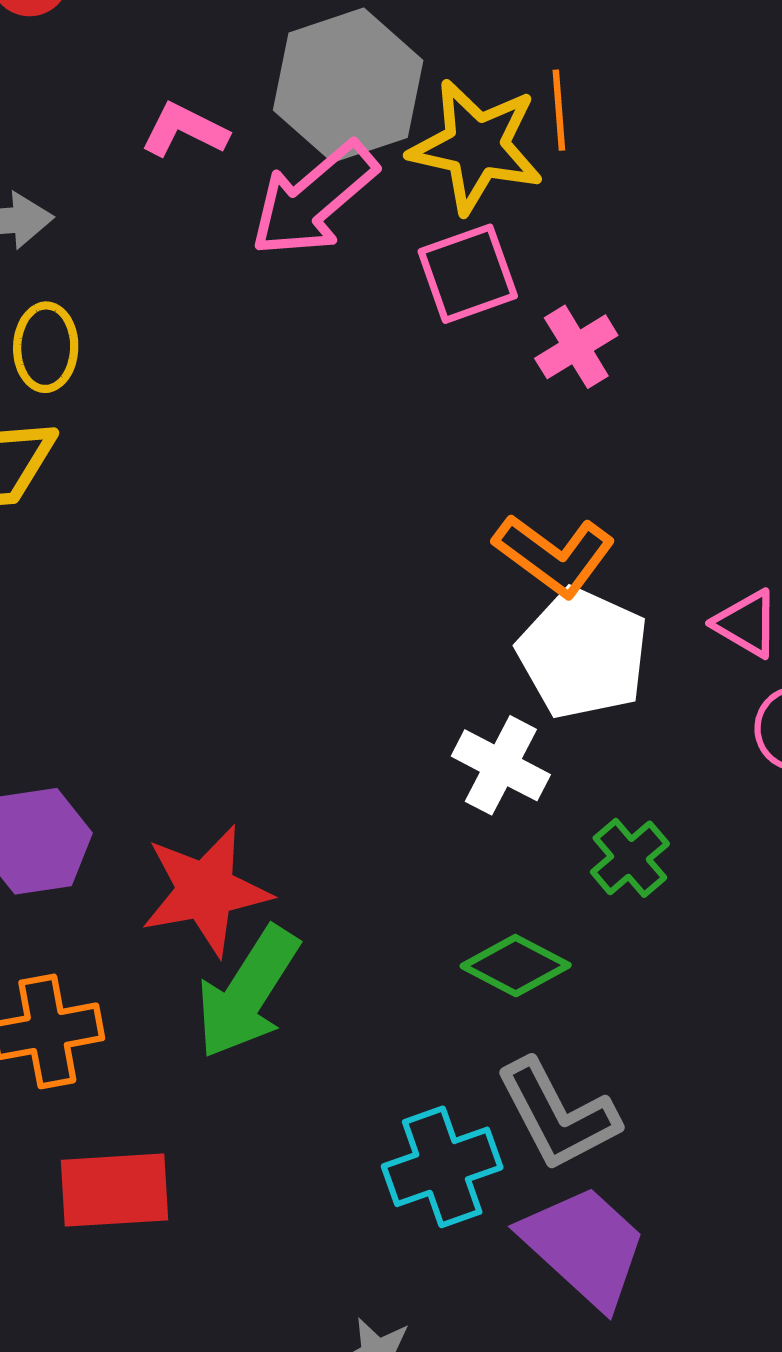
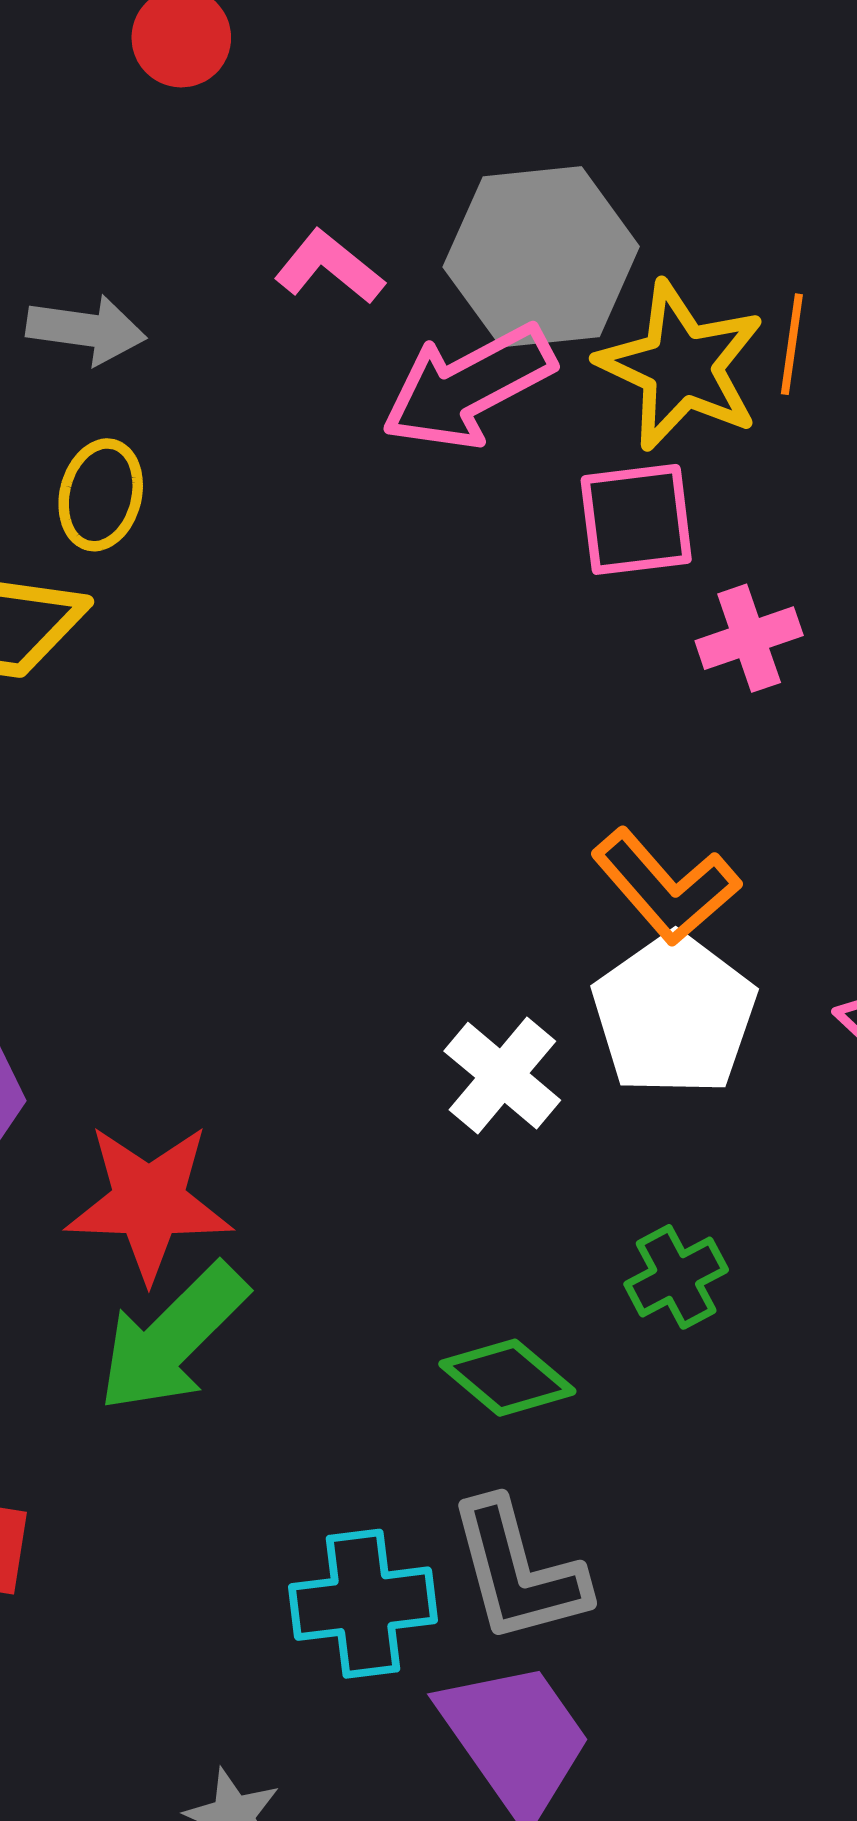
white cross: (501, 765) -> (502, 1076), moved

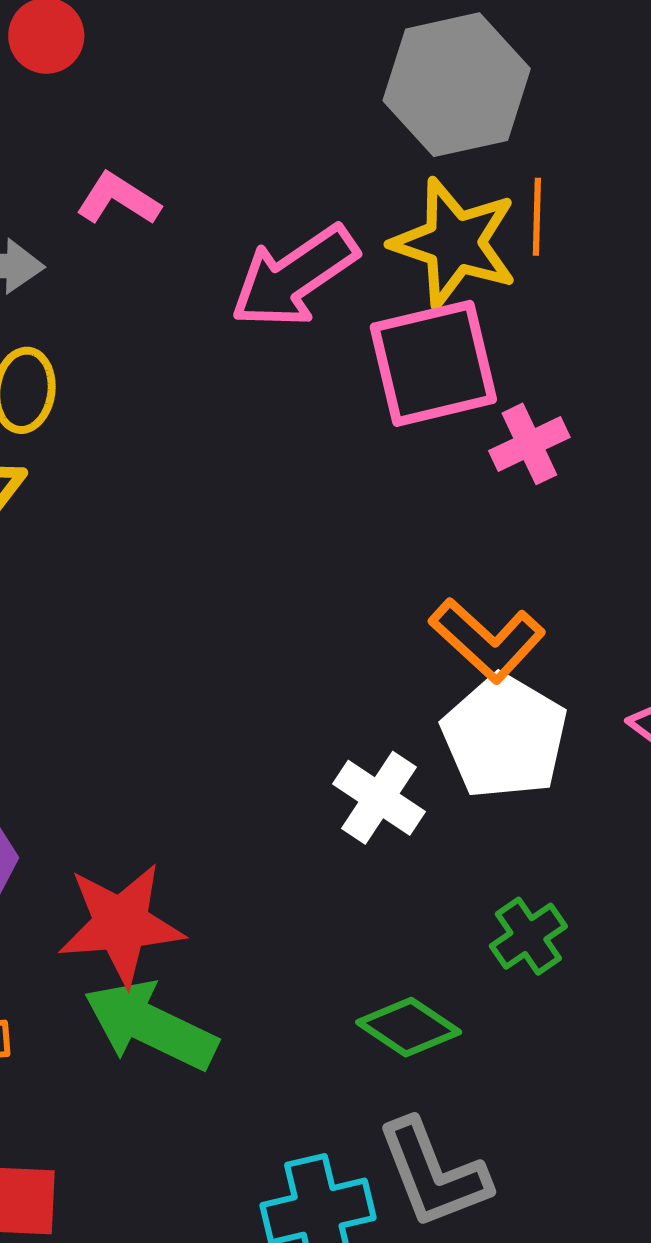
gray hexagon: (541, 257) -> (457, 85), moved
pink L-shape: (329, 267) -> (118, 199), moved
pink square: (636, 519) -> (433, 363), size x1.4
green arrow: (172, 1338) -> (150, 1025), turned 77

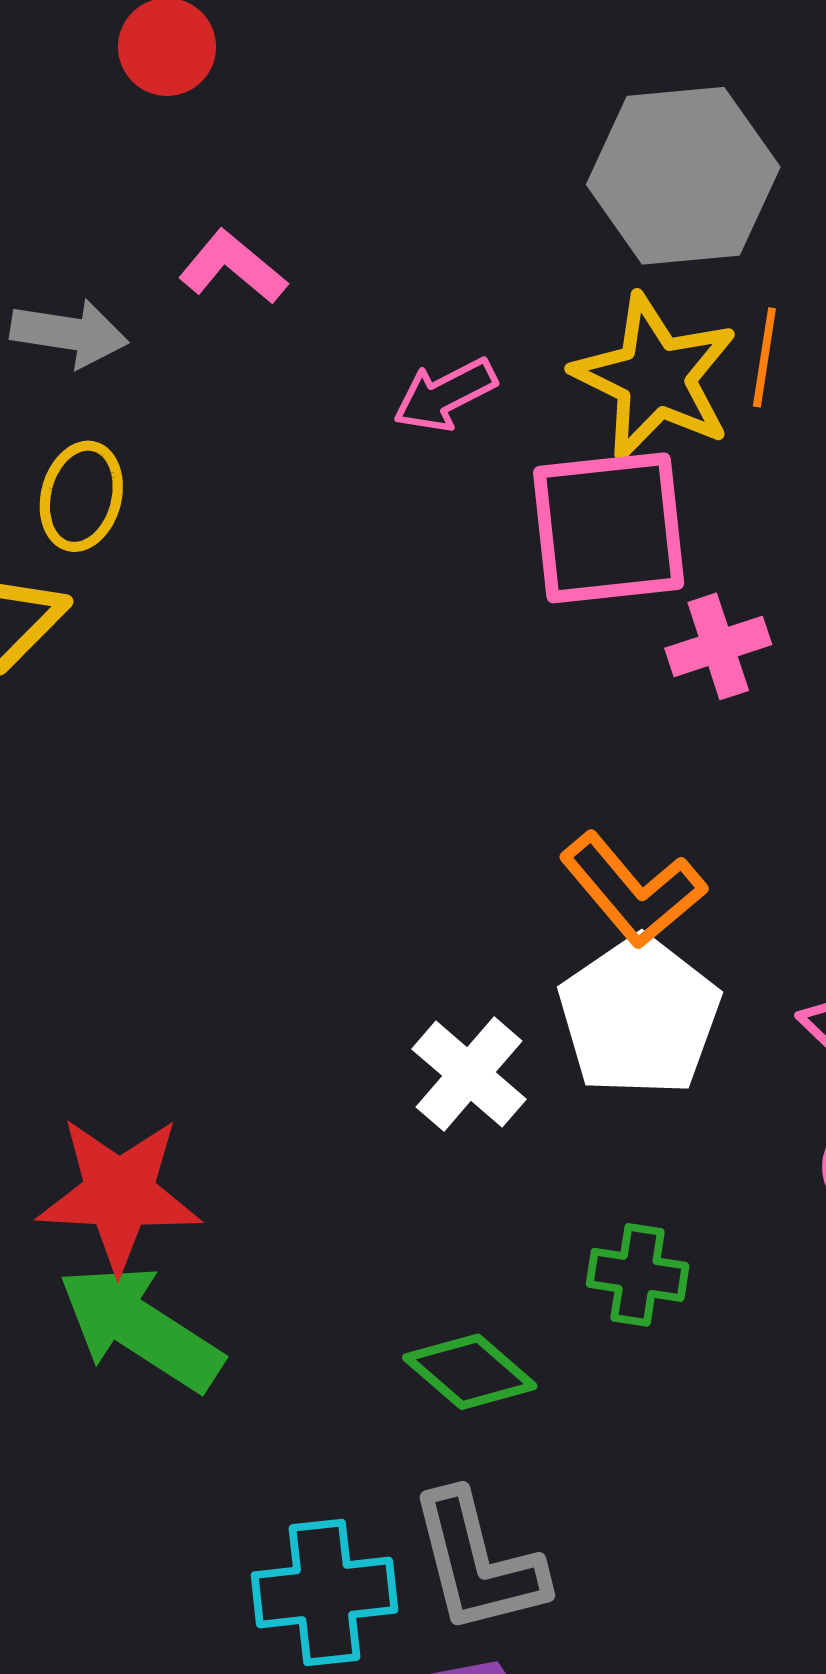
pink arrow: (294, 277) -> (445, 395), size x0.6
green cross: (528, 936) -> (638, 1275), turned 36

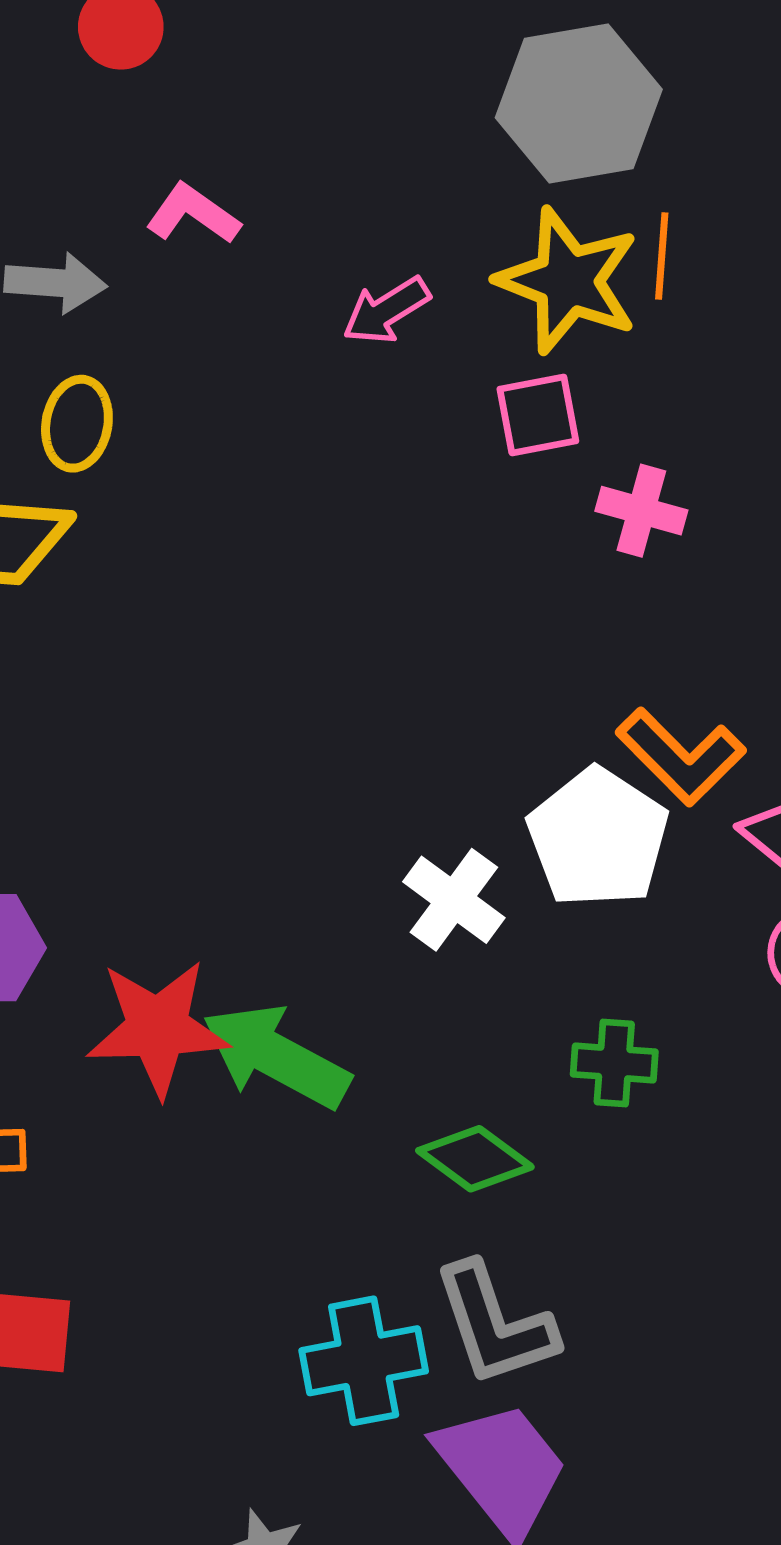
pink square: (609, 528) -> (538, 415), size x0.6
pink cross: (718, 646) -> (641, 511), turned 38
orange L-shape: (633, 890) -> (681, 757), moved
green arrow: (140, 1328) -> (276, 1056), moved

